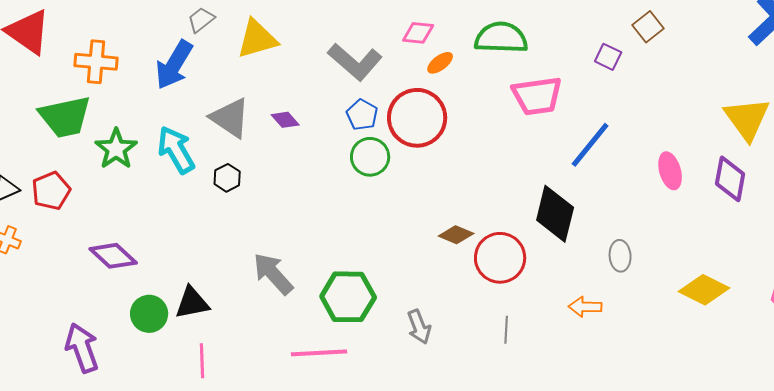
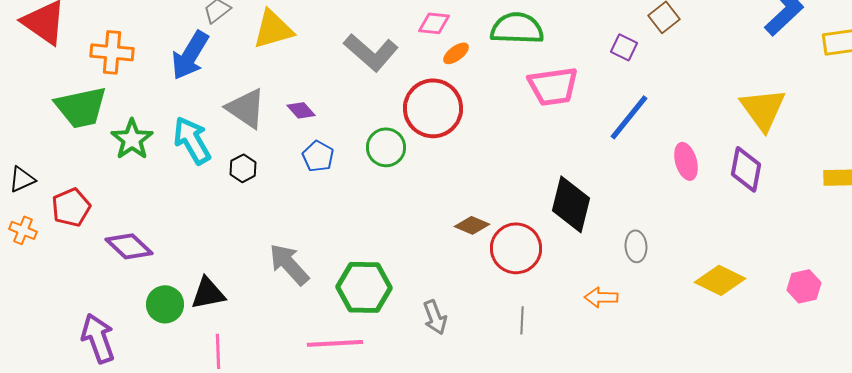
blue pentagon: (362, 115) -> (318, 156), moved
blue line: (590, 145) -> (629, 117), moved
red pentagon: (51, 191) -> (71, 207), moved

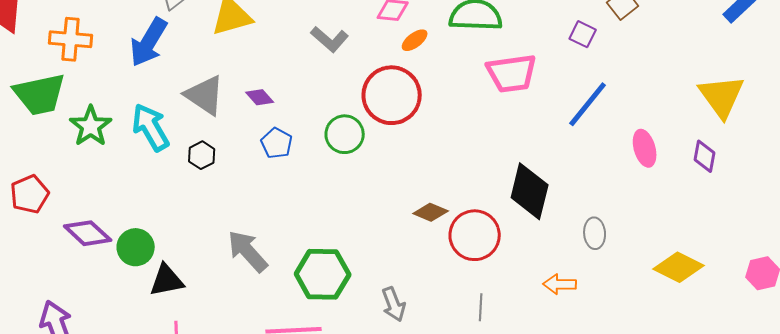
gray L-shape: (371, 52) -> (330, 39), size x0.7
purple diamond: (746, 169) -> (705, 156), size x0.7
green circle: (165, 304) -> (136, 247), moved

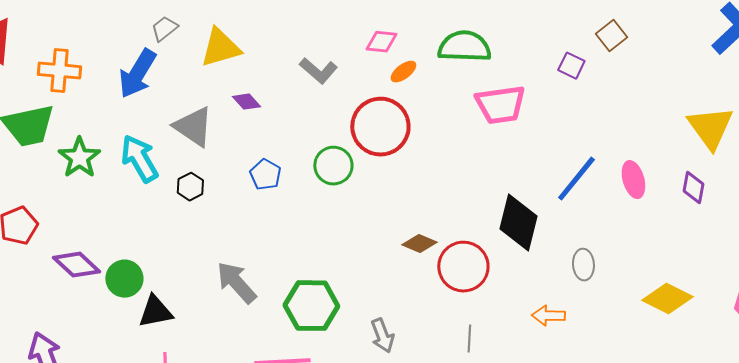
purple diamond: (260, 97) -> (246, 102), moved
blue line: (588, 104) -> (576, 179), moved

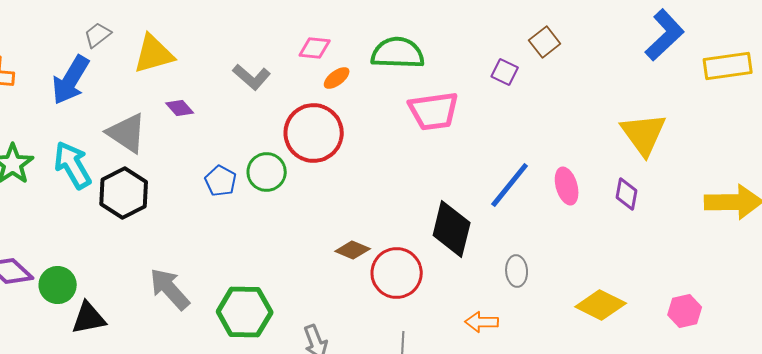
blue pentagon: (265, 175) -> (221, 181), moved
black hexagon: (190, 187) -> (124, 193), size x1.8

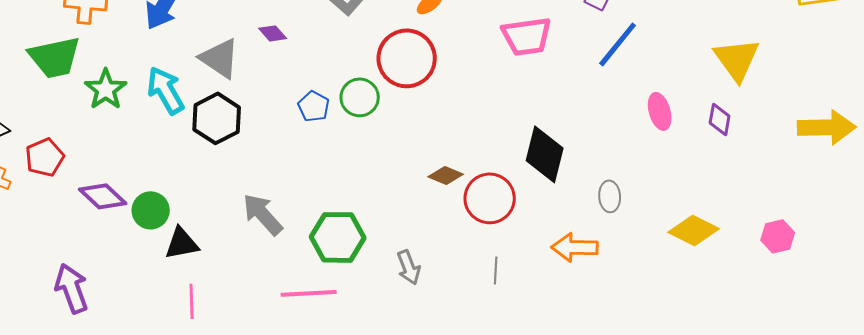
blue line: (510, 185) -> (618, 44), moved
orange arrow: (482, 322) -> (575, 247), size x1.4

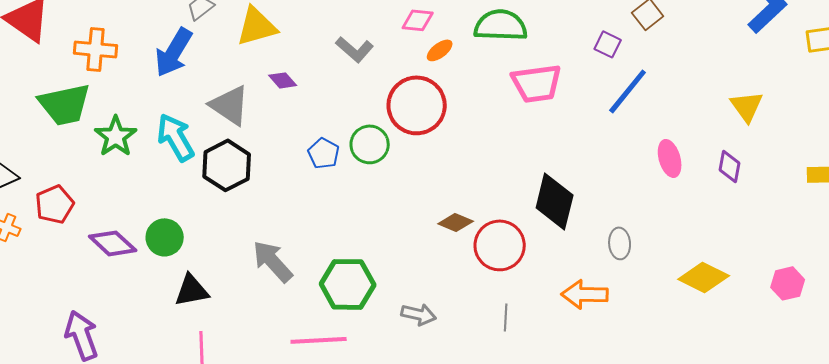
yellow triangle: (737, 59) -> (747, 106), size x0.7
green circle: (151, 210) -> (165, 237), moved
gray arrow: (409, 267) -> (419, 314), turned -56

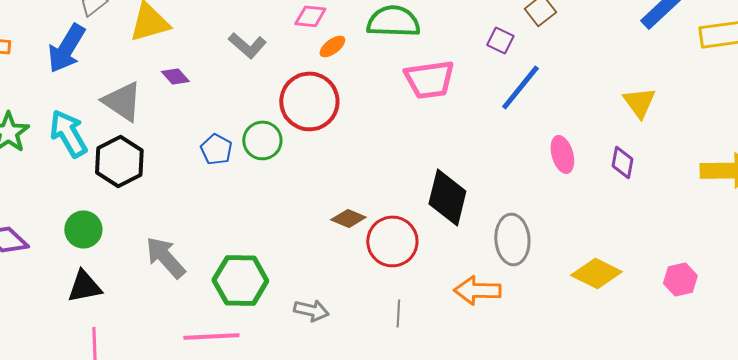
green circle: (165, 237) -> (83, 229), moved
gray ellipse: (620, 243) -> (512, 239), size x1.6

